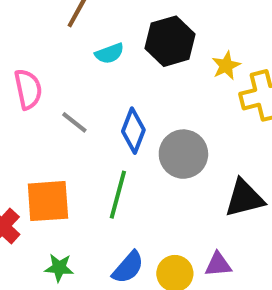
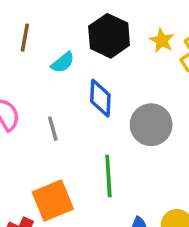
gray line: (74, 122) -> (53, 129), turned 55
blue diamond: (133, 131) -> (100, 98), moved

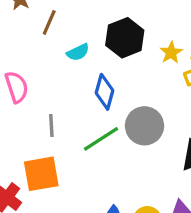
gray line: (53, 129) -> (51, 126), moved
green line: (108, 176) -> (101, 139), moved, turned 48

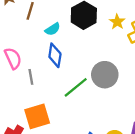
blue diamond: (105, 92) -> (55, 55), moved
gray line: (51, 126) -> (31, 77), moved

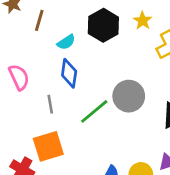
yellow star: (117, 22) -> (143, 21), moved
gray line: (31, 77) -> (50, 104), moved

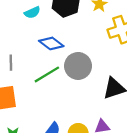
blue diamond: (69, 73) -> (51, 43), moved, turned -70

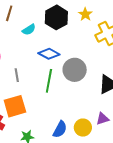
green line: (47, 74) -> (49, 81), turned -40

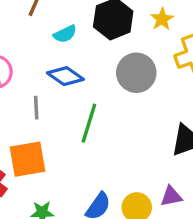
blue diamond: (49, 54) -> (65, 76), moved
gray circle: (75, 70) -> (136, 73), moved

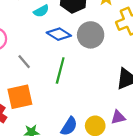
blue diamond: (65, 76) -> (59, 34), moved
gray line: (36, 108) -> (24, 62), turned -35

